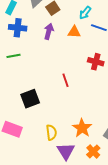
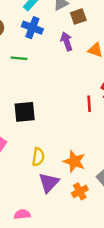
purple arrow: (49, 31) -> (67, 41), turned -49
red line: (65, 80) -> (89, 104), moved
orange star: (82, 128) -> (74, 161), turned -30

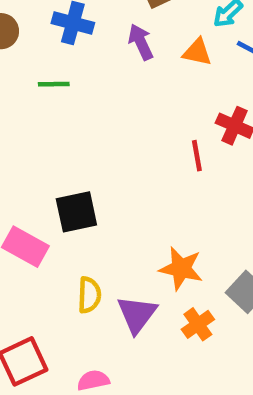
black square: (25, 112) -> (76, 212), moved
yellow semicircle: (38, 157) -> (89, 295), moved

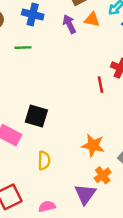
orange triangle: (197, 52) -> (92, 20), moved
black square: (76, 212) -> (36, 116), turned 30
purple triangle: (137, 314) -> (85, 194), moved

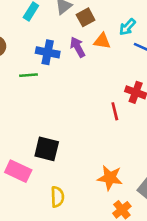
blue cross: (33, 14) -> (48, 52), moved

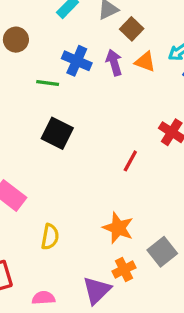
brown square: (86, 17) -> (132, 29), turned -30
red line: (115, 111) -> (130, 161), moved, turned 30
black square: (47, 149) -> (57, 133), moved

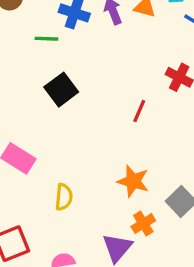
black square: (57, 133) -> (61, 90), turned 32

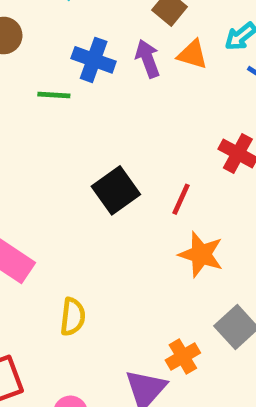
black square: (61, 90) -> (116, 190), moved
orange star: (133, 181) -> (201, 254), moved

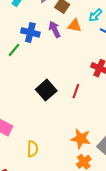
green line: (54, 95) -> (14, 50), turned -48
orange star: (201, 254) -> (81, 139), moved

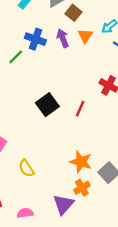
orange triangle: (75, 26) -> (85, 36), turned 48
yellow semicircle: (32, 149) -> (26, 168), turned 140

